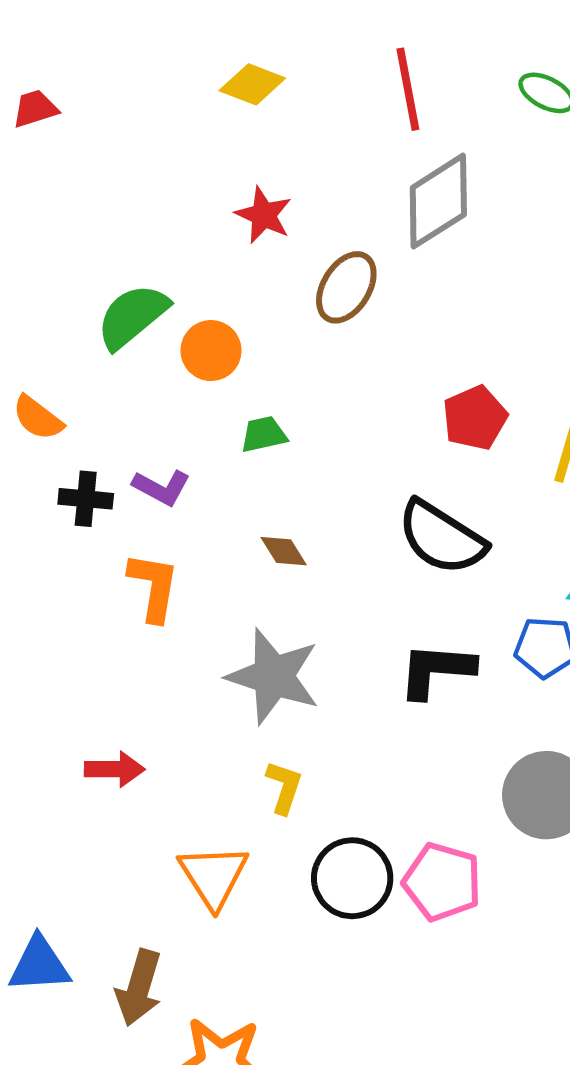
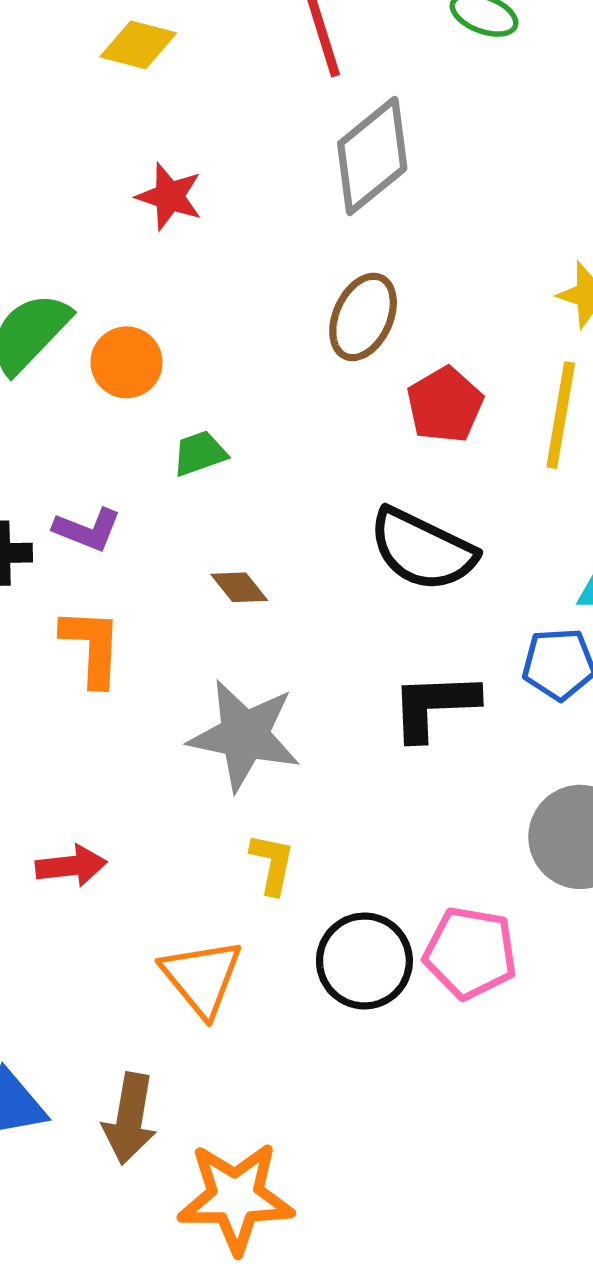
brown ellipse: (346, 287) -> (363, 317), moved

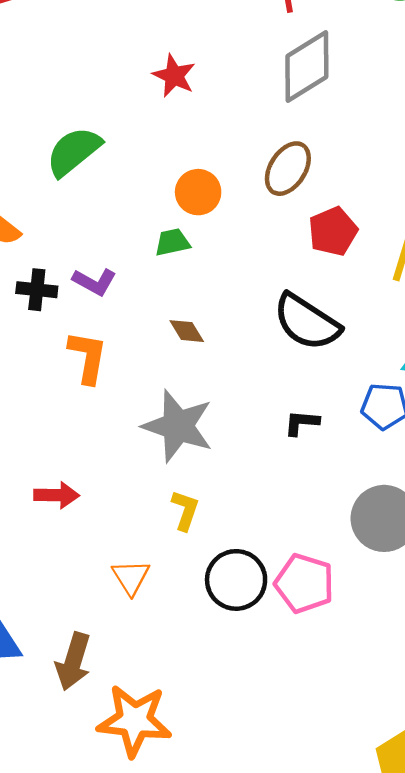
orange circle: (126, 362) -> (198, 192), moved
black L-shape: (434, 706) -> (302, 423), size x0.6
orange triangle: (202, 977) -> (131, 577), size x0.7

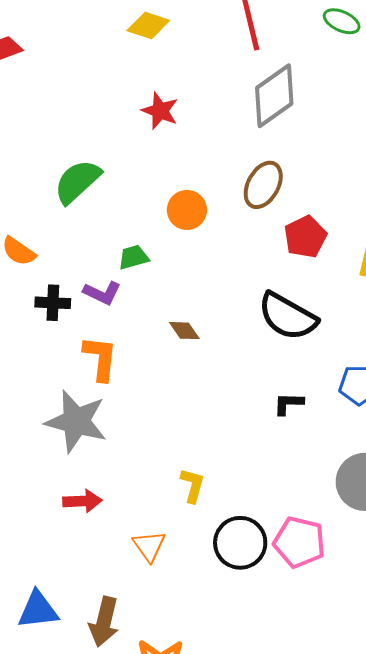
green trapezoid: (172, 242) -> (133, 257), moved
gray star: (178, 426) -> (76, 421), moved
red arrow: (57, 495) -> (82, 501), moved

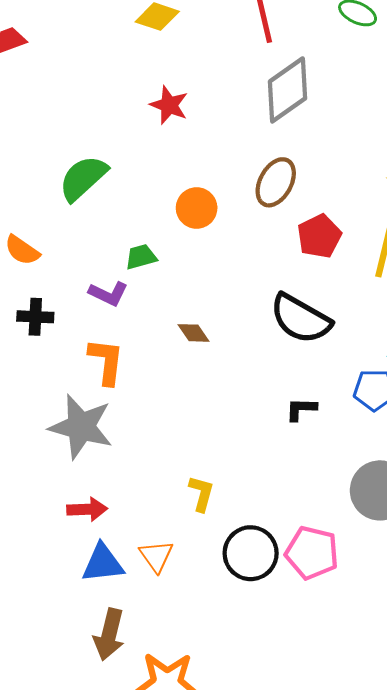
black cross: (53, 303) -> (35, 317), moved
blue triangle: (38, 610) -> (103, 563), moved

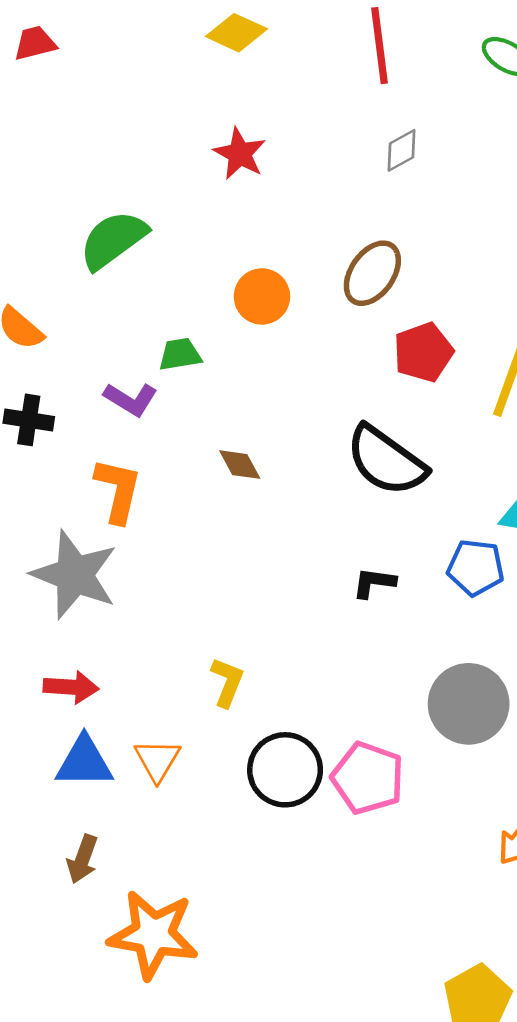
gray diamond: (287, 90) -> (402, 150), size x0.5
brown arrow: (109, 635) -> (82, 859), size x0.7

